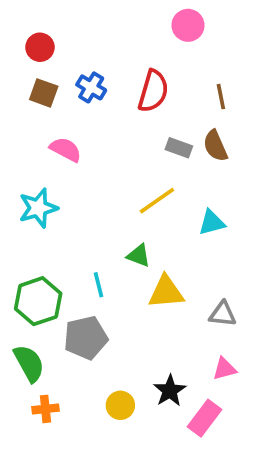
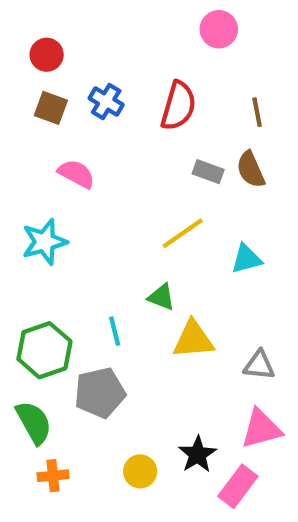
pink triangle: (225, 369) -> (261, 429), size x1.5

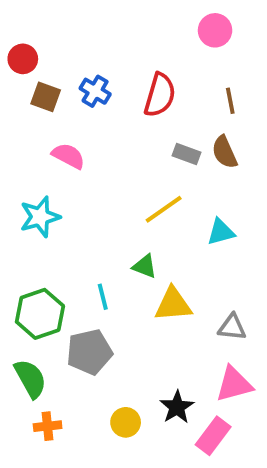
pink circle: (219, 29) -> (215, 30), moved
red circle: (47, 55) -> (23, 59), moved

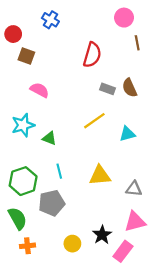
blue cross: (95, 91) -> (50, 20), moved
brown line: (230, 101) -> (137, 43), moved
green triangle: (145, 266) -> (49, 138), moved

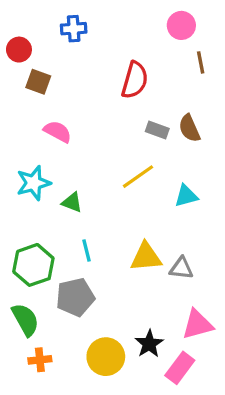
blue cross: (50, 20) -> (74, 29), turned -35
gray triangle: (134, 189) -> (181, 268), moved
yellow circle: (72, 244) -> (106, 357), size x1.5

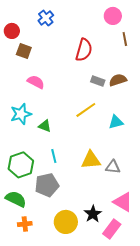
blue cross: (74, 29) -> (46, 18), turned -35
brown semicircle: (189, 128) -> (118, 80), turned 96
green semicircle: (25, 320) -> (16, 199), turned -35
pink triangle: (197, 324) -> (123, 202), turned 45

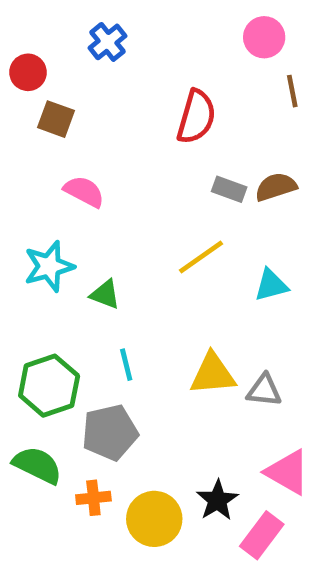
orange cross: (25, 224) -> (93, 498), moved

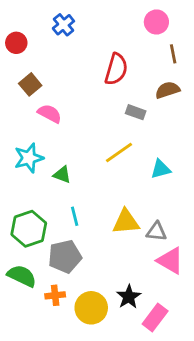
brown square: (56, 119) -> (30, 84), moved, turned 30
brown semicircle: (276, 187) -> (168, 90), moved
pink triangle: (288, 472) -> (170, 261), moved

